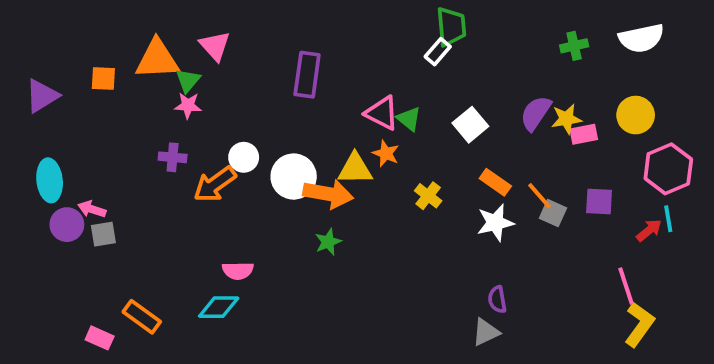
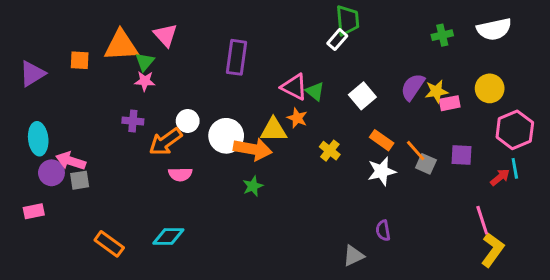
pink arrow: (92, 209) -> (71, 161), size x1.4
pink semicircle: (238, 271) -> (180, 174), moved
gray triangle: (486, 332) -> (353, 256), moved
pink rectangle: (100, 338) -> (34, 211), moved, turned -36

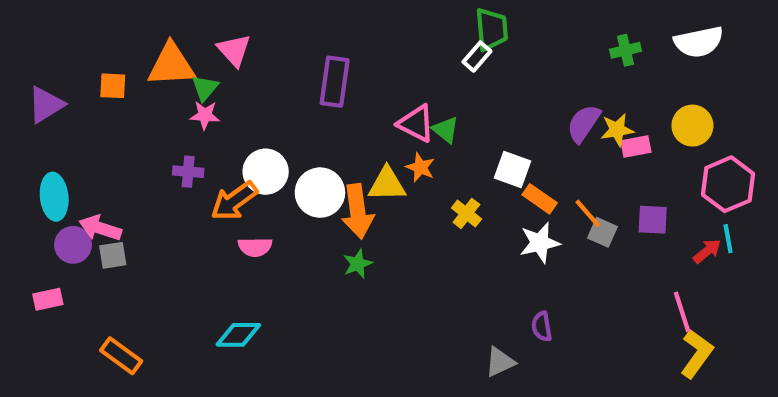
white square: (362, 96) -> (512, 170), moved, turned -30
white circle: (188, 121) -> (266, 172), size x1.4
orange arrow: (253, 149) -> (358, 211), turned 72
orange rectangle: (109, 244) -> (121, 356), moved

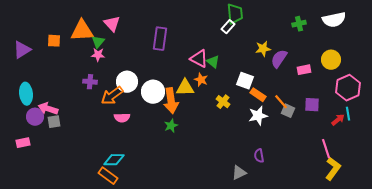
yellow star: (617, 130) -> (263, 49), moved
orange rectangle: (121, 356) -> (108, 176), moved

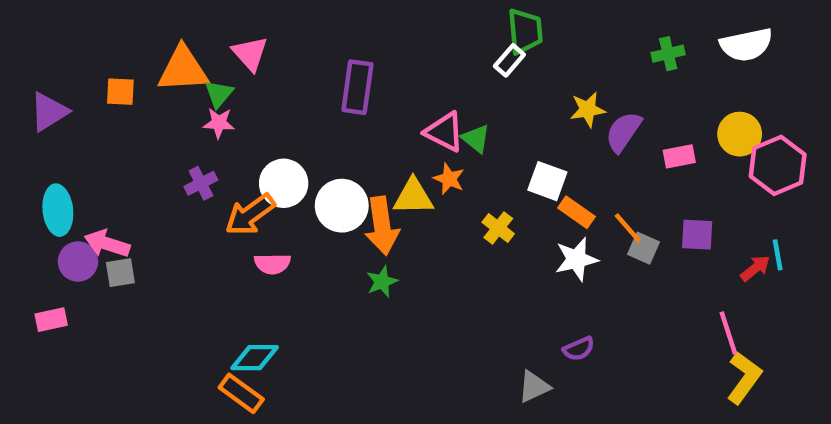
purple cross: (90, 82) -> (201, 183), turned -32
pink hexagon: (348, 88) -> (778, 165), moved
purple semicircle: (259, 156) -> (579, 349), turned -104

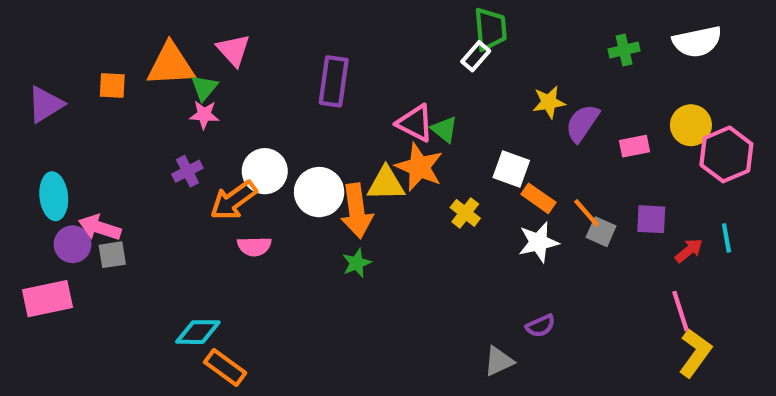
orange star: (449, 179) -> (419, 167), size x1.6
red arrow: (755, 268) -> (689, 251), moved
pink rectangle: (51, 320) -> (47, 299), size x1.6
cyan diamond: (255, 358) -> (198, 332), moved

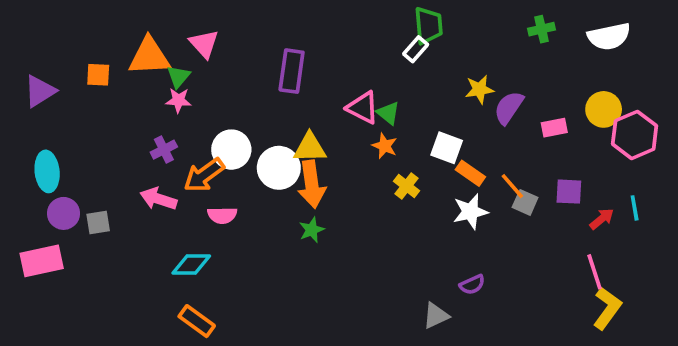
green cross: (624, 50) -> (542, 29), moved
orange star: (419, 167) -> (385, 146), moved, size x0.6
yellow triangle: (386, 184) -> (310, 148), moved
pink arrow: (100, 228) -> (158, 199), moved
cyan diamond: (198, 332) -> (191, 264), moved

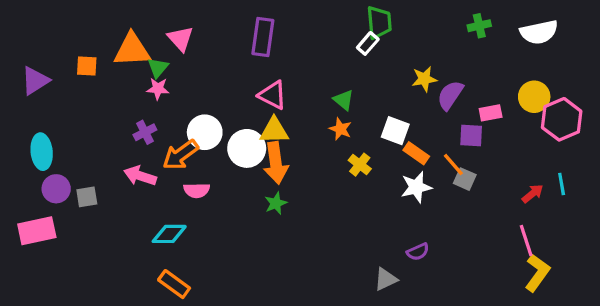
purple rectangle: (292, 71) -> (263, 37), moved
pink triangle: (363, 108) -> (273, 95), moved
purple square: (569, 192) -> (471, 135), moved

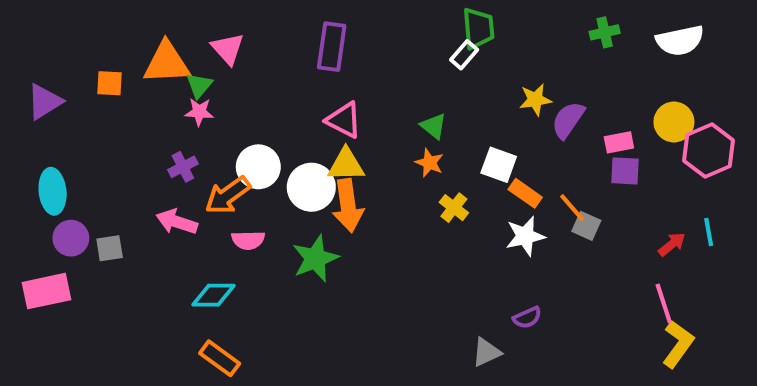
purple square: (471, 135) -> (625, 171), moved
green star: (276, 203) -> (315, 258), moved, size x1.6

